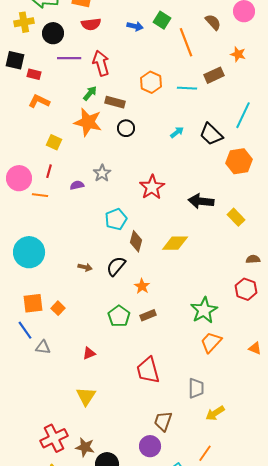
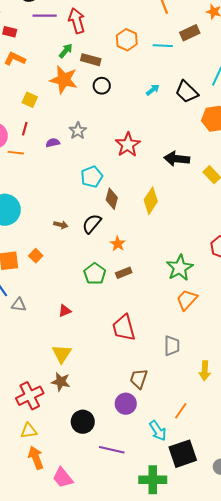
yellow diamond: (175, 243) -> (151, 201), turned -56
orange square: (58, 308) -> (36, 256), moved
yellow arrow: (215, 413) -> (205, 371), moved, turned -54
brown star: (85, 447) -> (61, 382), moved

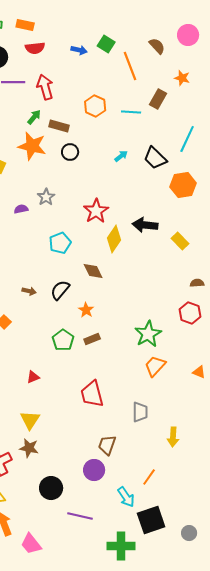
brown rectangle: (190, 33) -> (158, 99), turned -36
brown diamond: (112, 199) -> (93, 271), moved, turned -40
yellow diamond: (151, 201) -> (114, 239), moved

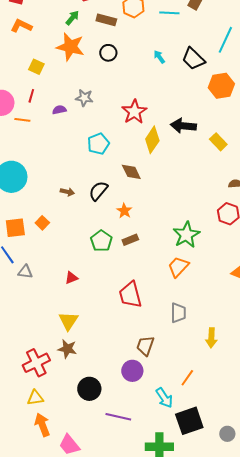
brown rectangle: (59, 126) -> (106, 20), moved
cyan arrow: (121, 156) -> (159, 57), turned -88
gray star: (46, 197) -> (84, 98), turned -30
orange trapezoid: (155, 366) -> (178, 267), moved

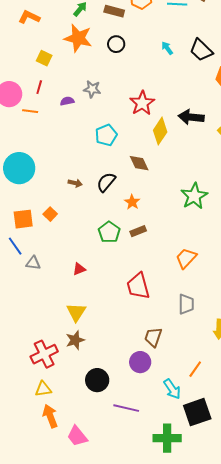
green star: (186, 235) -> (194, 196), moved
brown star: (67, 349) -> (75, 340), turned -30

